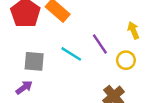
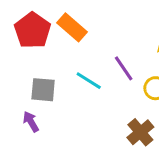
purple arrow: (24, 87) -> (31, 122), turned -84

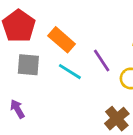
orange rectangle: (72, 27) -> (62, 40), moved
gray square: (43, 90) -> (28, 65), moved

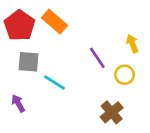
orange rectangle: (62, 40) -> (55, 22), moved
cyan line: (70, 72) -> (55, 83), moved

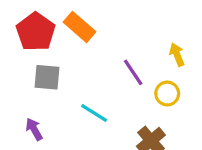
cyan line: (55, 83) -> (94, 113), moved

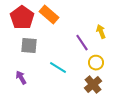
yellow arrow: (177, 55) -> (101, 32), moved
yellow circle: (167, 94) -> (96, 63), moved

